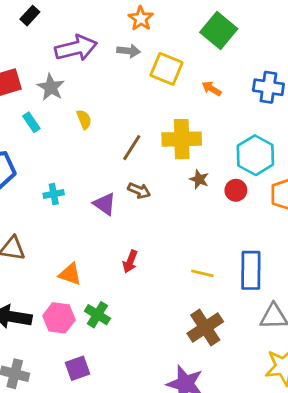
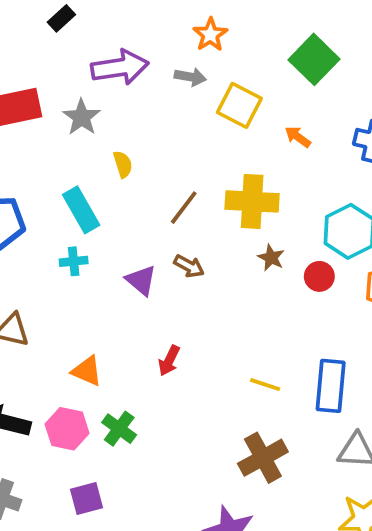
cyan rectangle: (31, 122) -> (81, 210), moved, size x1.6

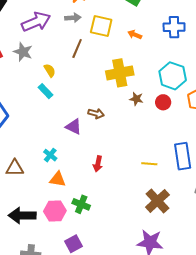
brown line: (184, 208) -> (77, 48), moved
cyan rectangle: (81, 210) -> (46, 91), moved, size x0.7
cyan cross: (74, 261) -> (50, 155), moved, turned -32

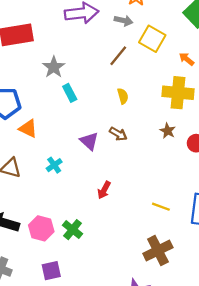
gray star: (23, 52) -> (54, 67), moved
yellow semicircle: (50, 70) -> (123, 96), moved
yellow cross: (120, 73) -> (178, 93), moved
orange triangle: (58, 179) -> (28, 129), moved

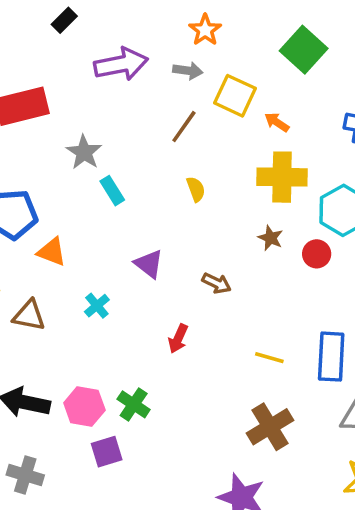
orange arrow: (187, 59) -> (277, 122), moved
brown arrow: (118, 134) -> (217, 283), moved
purple square: (51, 271) -> (107, 452), moved

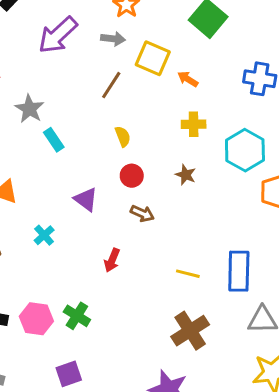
purple arrow: (121, 64) -> (58, 35), turned 150
yellow cross: (282, 177) -> (194, 124), size x0.6
red circle: (317, 254) -> (132, 176), moved
purple square: (107, 452) -> (69, 374), moved

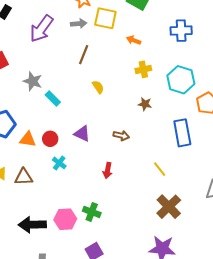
yellow square: (153, 58) -> (105, 18), moved
red circle: (132, 176) -> (50, 139), moved
blue rectangle: (239, 271) -> (182, 133), moved
yellow line: (188, 274) -> (160, 169), turned 49

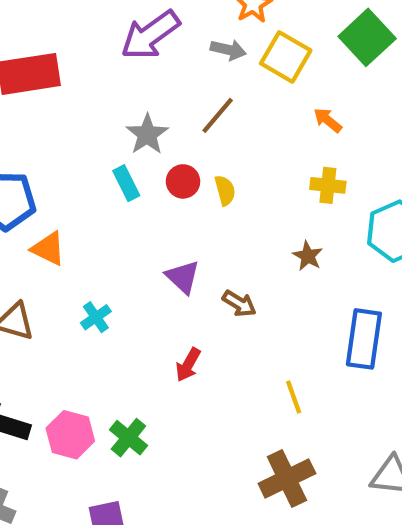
gray star: (33, 81) -> (147, 134), moved
purple triangle: (82, 134) -> (183, 277), moved
red circle: (50, 139) -> (183, 181), moved

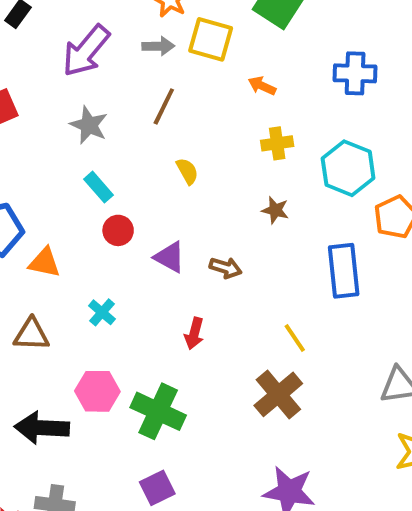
gray star: (147, 134) -> (89, 125), moved
red circle: (183, 181) -> (118, 230), moved
pink hexagon: (70, 435) -> (97, 391), moved
green cross: (128, 438) -> (158, 411), size x1.5
brown cross: (287, 478) -> (278, 394), moved

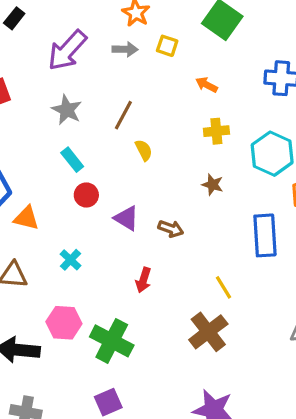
yellow square: (211, 39) -> (167, 46), size x0.6
brown line: (164, 106) -> (123, 115), moved

